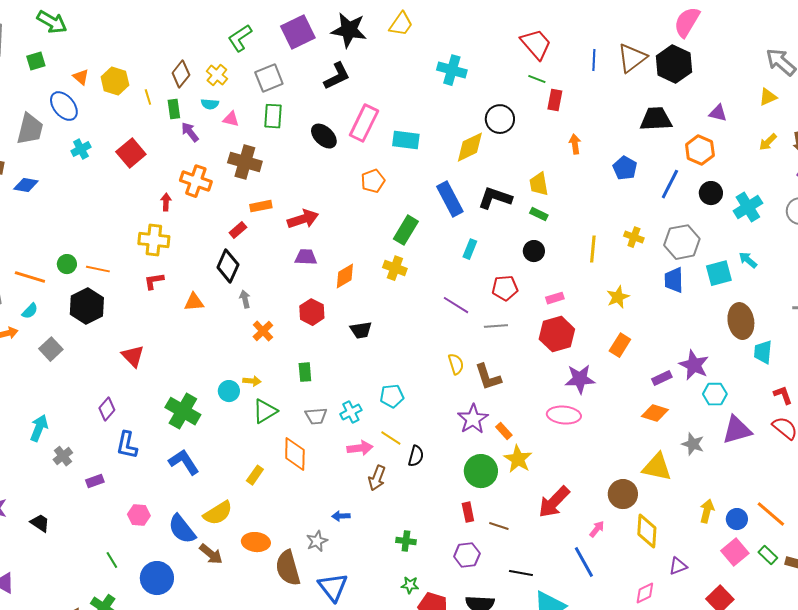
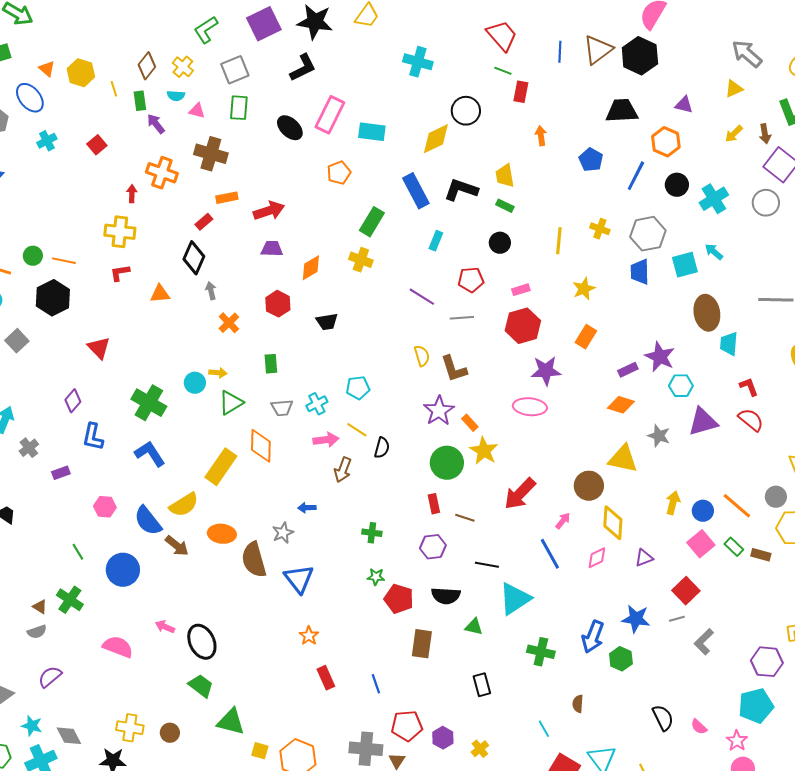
red square: (131, 153) -> (97, 145), size x0.7
yellow rectangle: (255, 475) -> (221, 467), size x1.8
pink diamond: (645, 593) -> (597, 558), moved

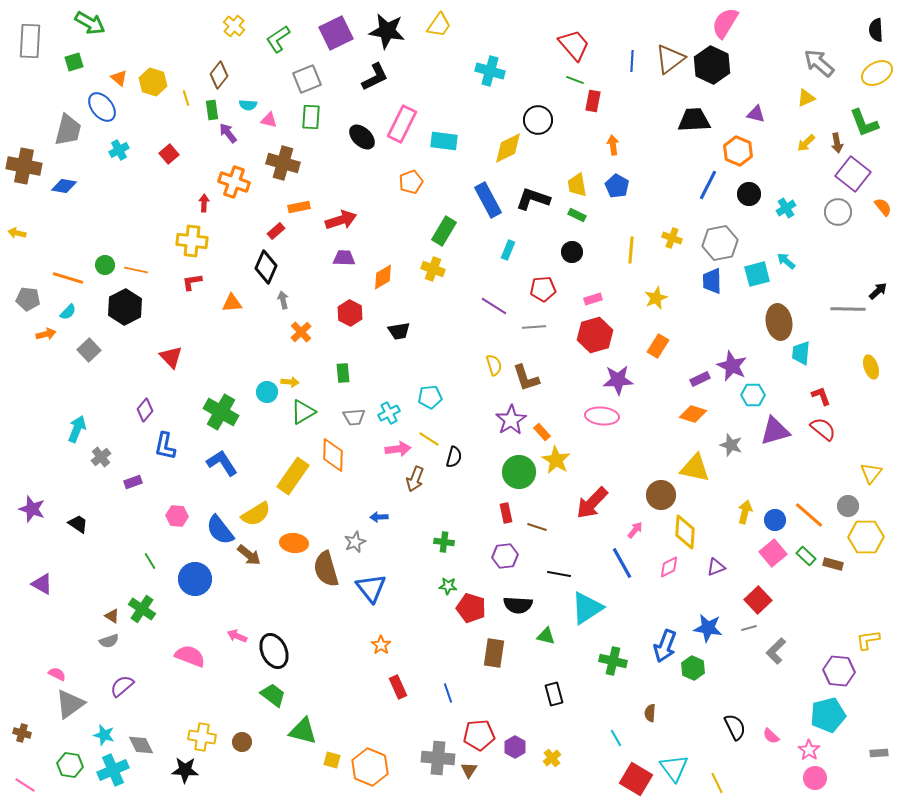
yellow cross: (183, 67) -> (234, 26), moved
blue pentagon: (591, 160) -> (617, 186), moved
cyan cross: (714, 199) -> (786, 208), size x0.7

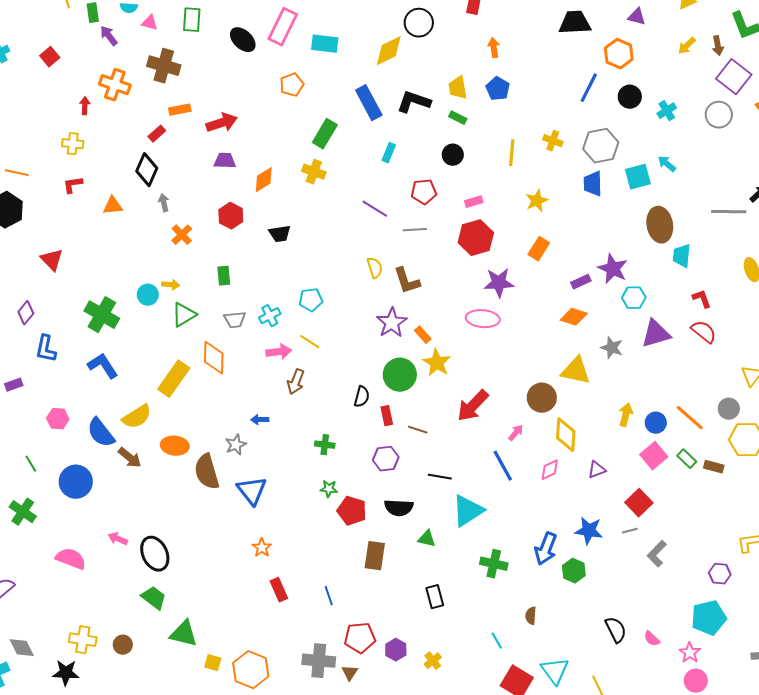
yellow cross: (192, 241) -> (73, 144), size x0.7
black semicircle: (454, 457) -> (362, 397), moved
purple hexagon: (839, 671) -> (720, 574), size x0.7

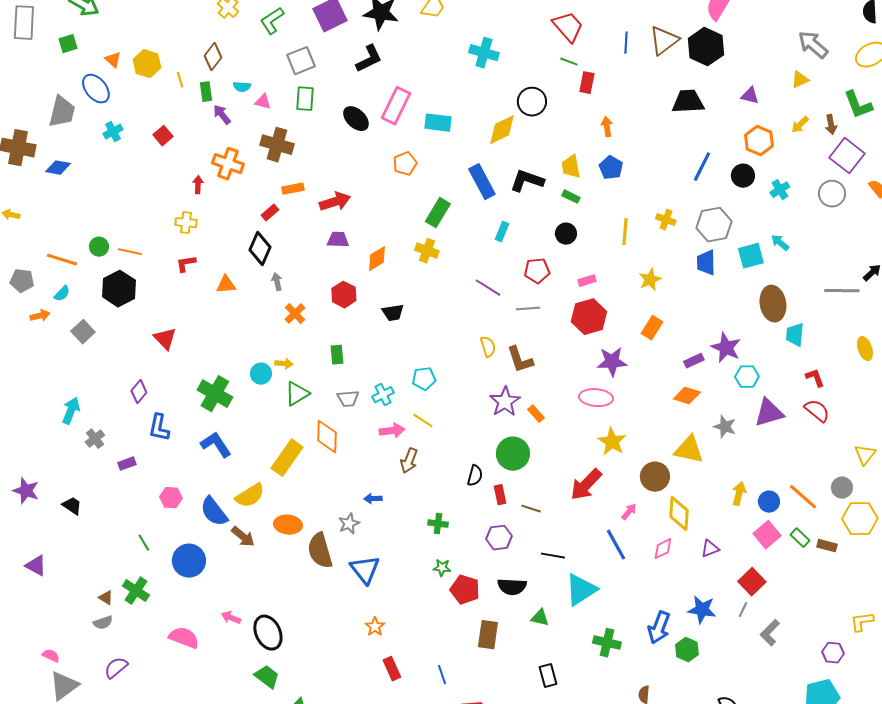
orange hexagon: (619, 54) -> (759, 141), moved
yellow star: (437, 363) -> (612, 442), moved
gray line: (630, 531) -> (743, 610), turned -49

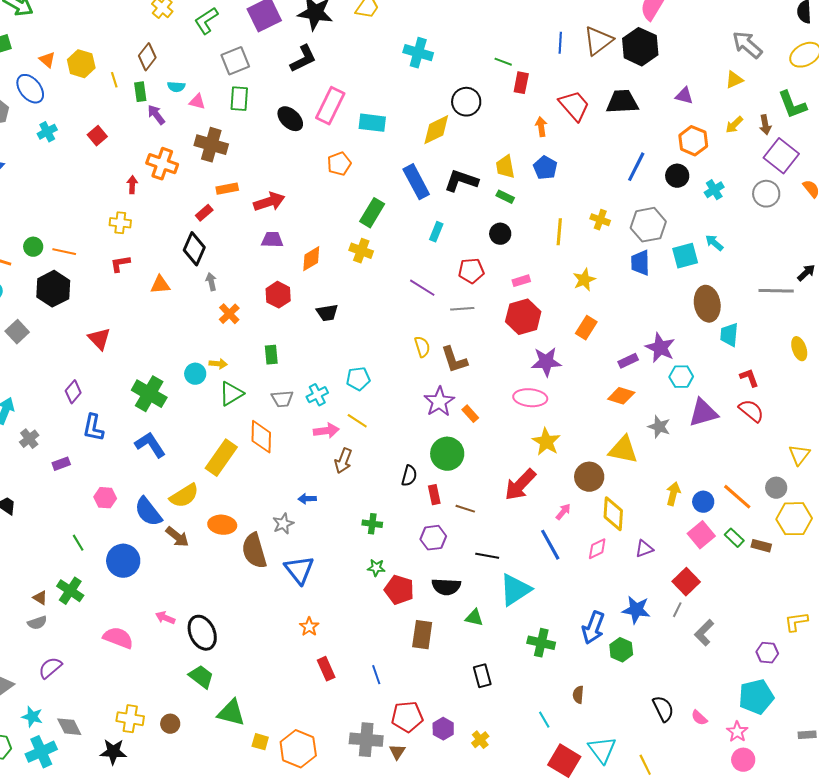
red trapezoid: (568, 27) -> (574, 106), moved

